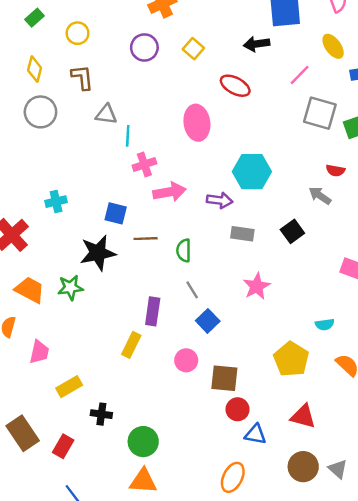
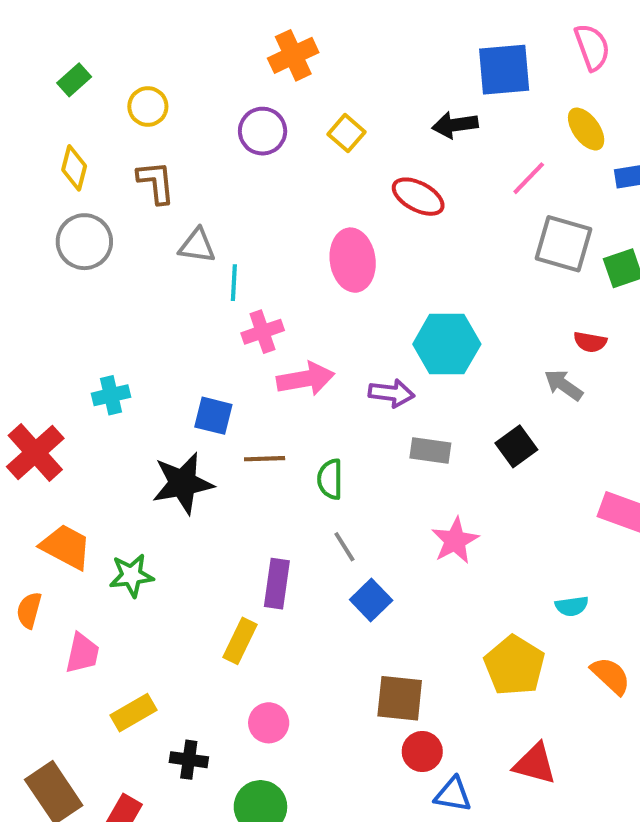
green star: (70, 287) -> (131, 575), moved
pink circle: (186, 360) -> (269, 723), moved

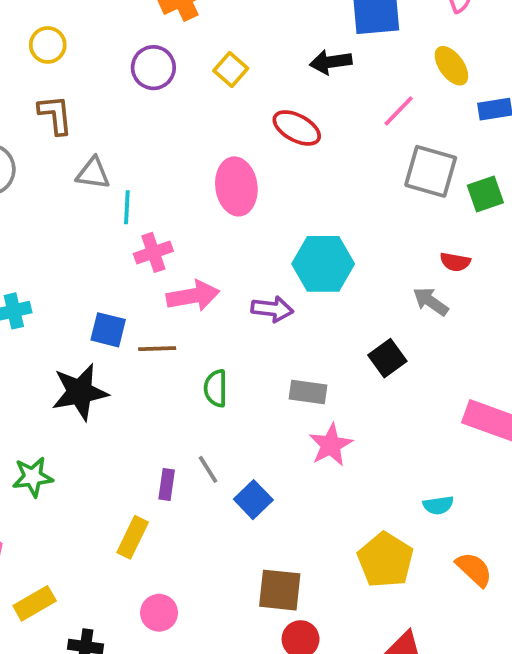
gray rectangle: (430, 451) -> (308, 392), moved
brown line: (265, 459) -> (157, 349), moved
gray line: (344, 547) -> (208, 469), moved
purple rectangle: (277, 584) -> (167, 484), size x0.7

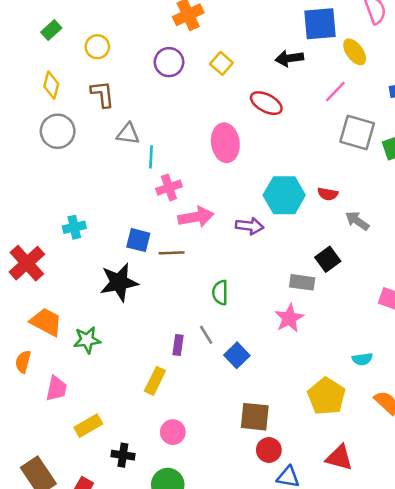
yellow ellipse: (451, 66) -> (355, 52), moved
red semicircle: (455, 262) -> (328, 194), moved
green semicircle: (216, 388) -> (220, 293), moved
gray rectangle: (308, 392) -> (302, 282), moved

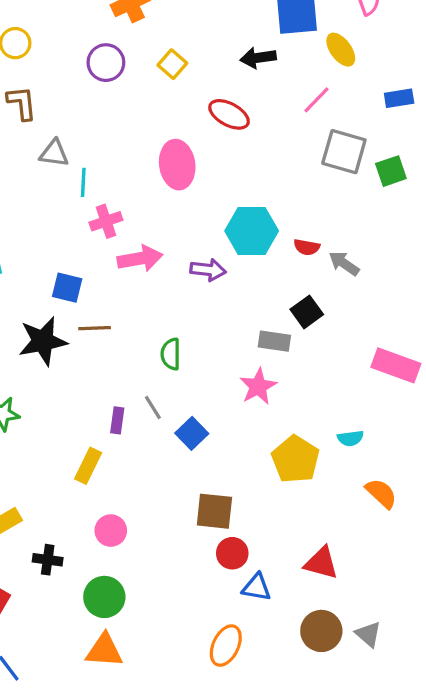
red semicircle: (328, 194) -> (307, 247), moved
brown line: (172, 253) -> (95, 328), moved
yellow pentagon: (326, 396) -> (295, 459), moved

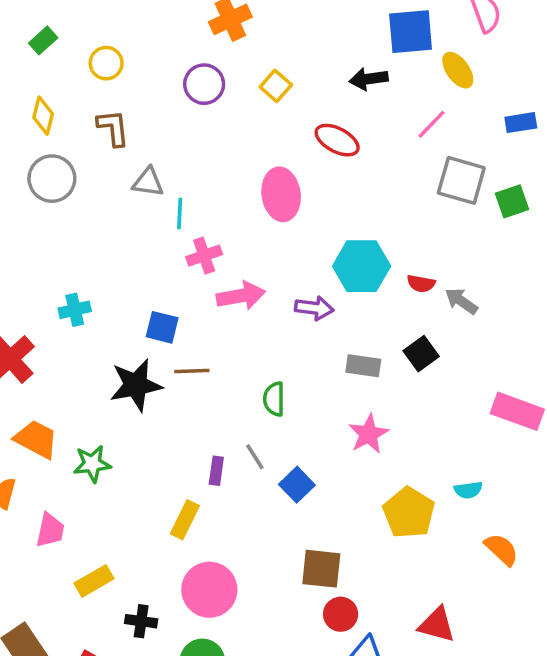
gray rectangle: (274, 341) -> (363, 366), moved
pink circle: (111, 531) -> (209, 590), size x1.6

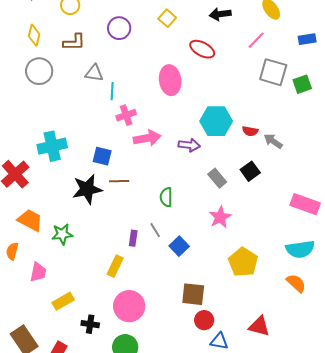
purple circle: (204, 84) -> (119, 28), moved
brown L-shape: (113, 128) -> (74, 42), turned 95
cyan cross: (75, 310) -> (52, 146), size x1.6
gray rectangle: (363, 366) -> (217, 178), turned 42
cyan semicircle: (468, 490) -> (300, 249), moved, size x1.8

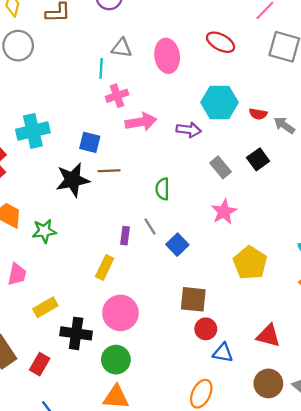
red ellipse: (202, 49) -> (221, 42), moved
gray triangle: (94, 73) -> (122, 48), moved
black cross: (90, 324) -> (76, 333), size x1.5

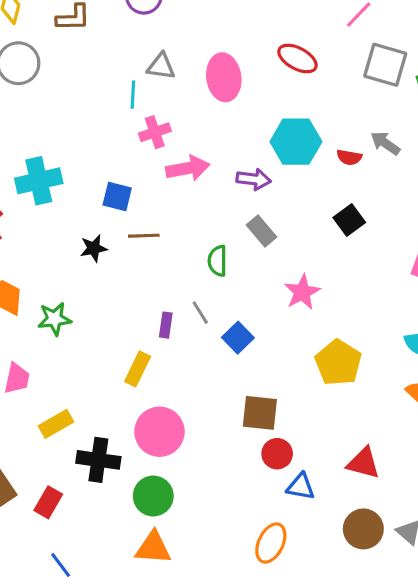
gray arrow: (284, 125) -> (385, 143), moved
gray rectangle: (221, 167) -> (261, 231), moved
black star: (73, 180) -> (94, 248), size x0.6

